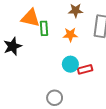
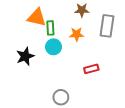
black star: (13, 46) -> (25, 56), moved
cyan circle: (70, 64) -> (54, 47), moved

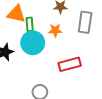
cyan circle: (54, 47) -> (33, 43), size x1.5
red rectangle: (91, 69) -> (70, 64), size x1.5

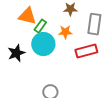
green rectangle: (30, 24) -> (40, 26), turned 40
red rectangle: (70, 64) -> (86, 51), moved

